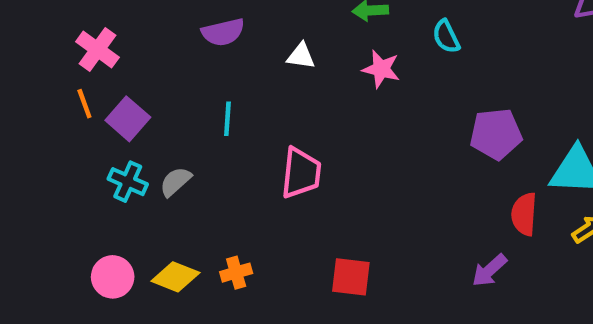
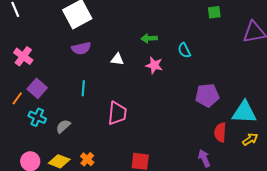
orange line: (84, 104) -> (17, 98), moved, turned 56
gray semicircle: (175, 182) -> (63, 126), moved
purple arrow: (489, 270) -> (204, 158), turned 108
orange cross: (236, 273) -> (87, 159), turned -32

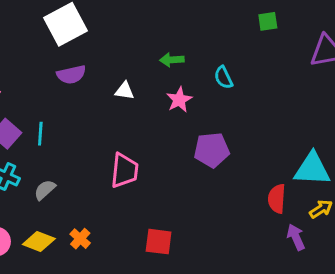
pink star: (154, 65) -> (179, 100), turned 30
cyan line: (83, 88) -> (40, 134), moved
purple pentagon: (207, 95) -> (212, 150), moved
purple arrow: (204, 158) -> (296, 237), moved

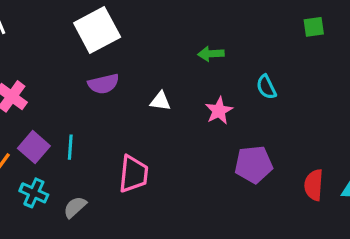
green arrow: (172, 60) -> (211, 54), moved
pink trapezoid: (125, 171) -> (133, 174), moved
red semicircle: (277, 199) -> (314, 185), moved

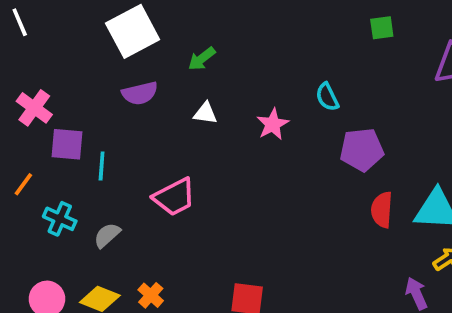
green arrow: (211, 54) -> (202, 59), moved, turned -35
purple square: (34, 147) -> (67, 144), moved, turned -36
purple pentagon: (254, 164) -> (362, 150), moved
pink trapezoid: (133, 174) -> (174, 197), turned 57

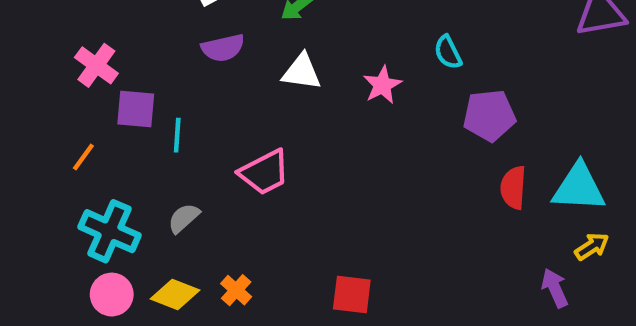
white triangle: (205, 113) -> (302, 72), size x1.4
cyan cross: (60, 219) -> (110, 231), moved, size x1.5

